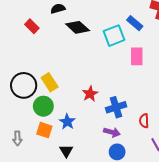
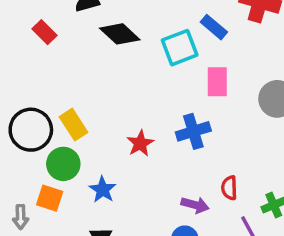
blue cross: (116, 107) -> (193, 131), moved
orange square: (44, 130) -> (50, 198), moved
purple arrow: (112, 132) -> (195, 205), moved

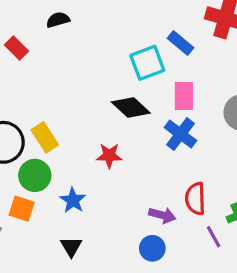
black diamond: (120, 34) -> (131, 108), moved
blue cross: (193, 131) -> (180, 134), moved, turned -36
red star: (140, 143) -> (109, 156), turned 30
red semicircle: (229, 188) -> (195, 199), size x1.4

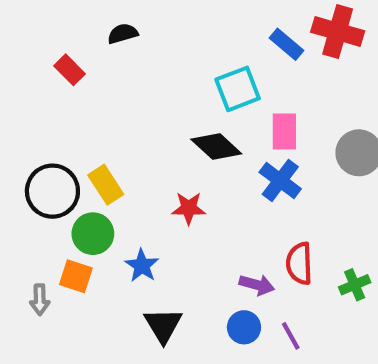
blue rectangle: (180, 43) -> (287, 44), moved
purple line: (214, 237) -> (291, 336), moved
black triangle: (71, 247) -> (163, 325), moved, size x1.4

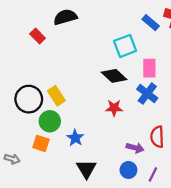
black semicircle: (123, 34) -> (65, 17), size x1.5
red star: (189, 208) -> (114, 108), moved
gray arrow: (40, 300) -> (12, 159), moved, turned -72
purple line: (291, 336) -> (153, 174), turned 56

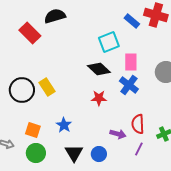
red rectangle: (38, 36) -> (30, 33), size x1.5
green circle: (50, 121) -> (36, 153), moved
blue circle: (128, 170) -> (99, 154), moved
purple line: (153, 174) -> (139, 149), moved

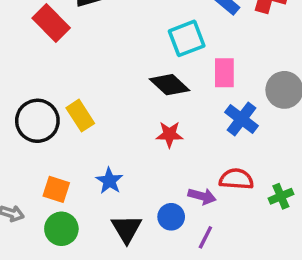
blue cross: (129, 85) -> (241, 119), moved
red semicircle: (138, 124) -> (236, 179), turned 96
purple line: (139, 149) -> (205, 237), moved
blue circle: (99, 154) -> (171, 217), moved

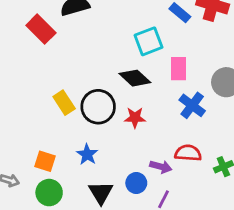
black circle: (37, 121) -> (98, 107), moved

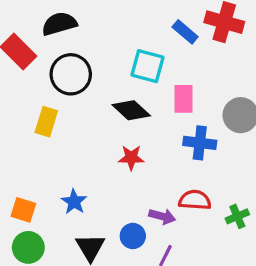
cyan square: (149, 41) -> (147, 66), turned 36
yellow rectangle: (64, 103) -> (46, 122), moved, turned 50
blue cross: (192, 105) -> (200, 143), turned -30
black circle: (98, 107) -> (71, 74), moved

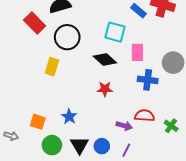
green cross: (237, 216) -> (171, 126), turned -32
blue circle: (133, 236) -> (102, 146), moved
green circle: (28, 247) -> (52, 145), moved

